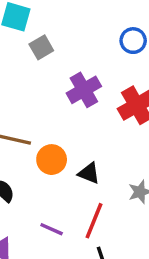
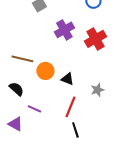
purple line: (52, 229) -> (34, 109), moved

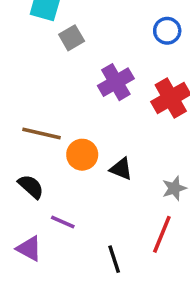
red line: (70, 107) -> (162, 234), moved
black line: (75, 130) -> (114, 259), moved

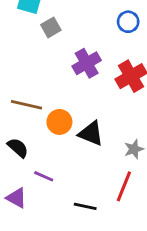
black triangle: (121, 169) -> (91, 133), size x1.4
black line: (114, 259) -> (85, 206), turned -60

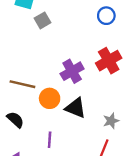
purple cross: (87, 63) -> (72, 71), moved
purple line: (44, 176) -> (50, 140), moved, turned 70

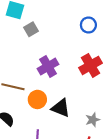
purple cross: (72, 71) -> (48, 66), moved

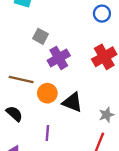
gray square: (31, 29) -> (41, 36), moved, turned -32

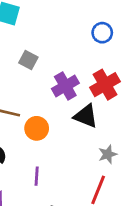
purple cross: (59, 58) -> (65, 86), moved
black triangle: (72, 102) -> (86, 116), moved

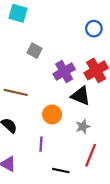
orange circle: (37, 128) -> (52, 114), moved
gray star: (108, 154) -> (83, 127), moved

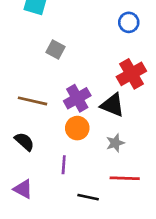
purple cross: (64, 72) -> (77, 98), moved
red line: (91, 155) -> (125, 178), turned 70

